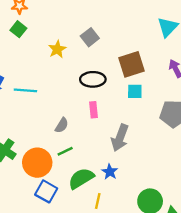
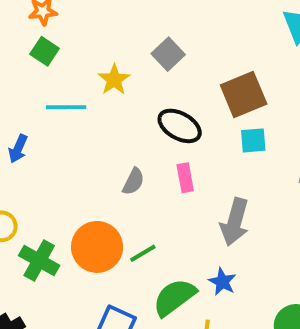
black ellipse: (93, 79) -> (180, 126), turned 35
cyan line: (25, 90) -> (66, 107), moved
gray semicircle: (62, 125) -> (133, 181), moved
orange circle: (37, 163) -> (97, 247), moved

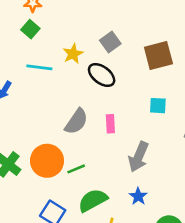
brown square: (244, 95) -> (158, 56), moved
black ellipse: (180, 126) -> (102, 75), moved
gray semicircle: (133, 181) -> (76, 121), size x1.5
blue star: (222, 282) -> (138, 196), moved

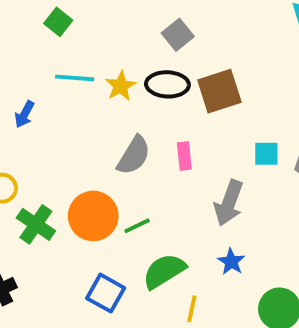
yellow star: (73, 54) -> (121, 86), moved
brown square: (158, 56) -> (219, 91), moved
black ellipse: (102, 75) -> (167, 84), turned -32
cyan square: (158, 106) -> (266, 154), moved

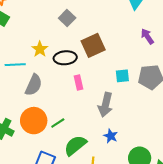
cyan line: (75, 78) -> (15, 65), moved
black ellipse: (167, 84) -> (65, 58), moved
gray semicircle: (134, 155) -> (34, 85), moved

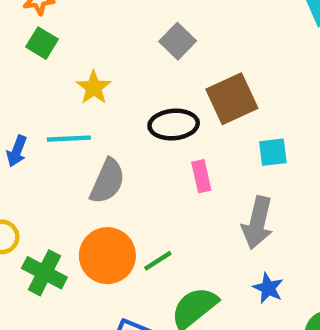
yellow star: (40, 49) -> (94, 87), moved
cyan square: (122, 76) -> (273, 152), moved

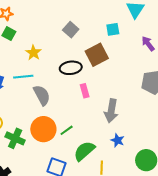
cyan square: (273, 152) -> (113, 29), moved
gray semicircle: (107, 181) -> (42, 95), turned -50

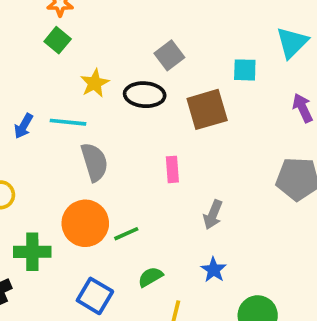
black ellipse: (71, 68) -> (145, 95), moved
gray arrow: (111, 111) -> (213, 215), size x0.7
green cross: (15, 138) -> (32, 252), moved, turned -36
green semicircle: (84, 151) -> (150, 277), size x0.6

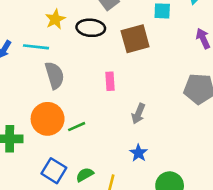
green semicircle: (150, 277) -> (85, 175), moved

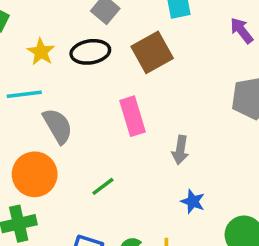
pink rectangle: (110, 81) -> (132, 116), size x1.5
orange circle: (48, 119) -> (35, 174), moved

